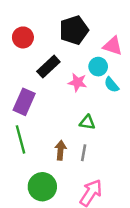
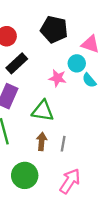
black pentagon: (74, 30) -> (54, 29), turned 30
black rectangle: (48, 67) -> (17, 63), moved
green triangle: (87, 122) -> (43, 111), moved, size x1.5

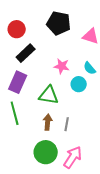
cyan circle: (77, 63) -> (79, 84), moved
green circle: (25, 175) -> (46, 152), moved

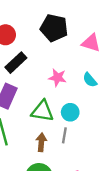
cyan circle: (79, 84) -> (70, 112), moved
gray line: (67, 124) -> (64, 135), moved

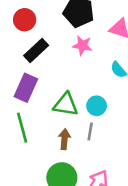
pink star: (57, 78) -> (82, 45), moved

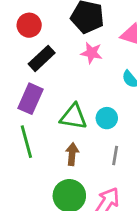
gray line: (90, 131) -> (115, 156), moved

